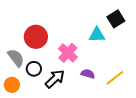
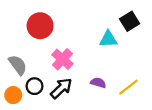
red circle: (36, 37) -> (40, 26), moved
pink cross: (68, 53) -> (62, 59), moved
black circle: (34, 69) -> (34, 86), moved

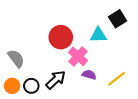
red circle: (40, 26) -> (61, 37), moved
pink cross: (62, 59) -> (78, 56), moved
black circle: (34, 86) -> (31, 86), moved

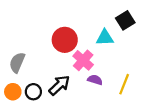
gray semicircle: (16, 58) -> (17, 63), turned -120
yellow line: (117, 79) -> (124, 84), turned -30

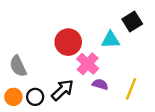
gray semicircle: (17, 63) -> (18, 66), turned -48

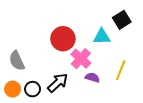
yellow line: (131, 89) -> (121, 70), moved

